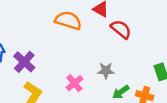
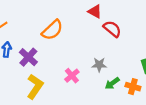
orange semicircle: (68, 20) -> (52, 30), moved, turned 120

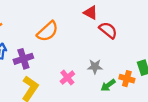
purple cross: (28, 57) -> (23, 59), turned 30
orange cross: (133, 87) -> (127, 79), moved

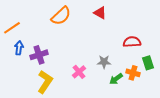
red semicircle: (108, 30) -> (132, 42), moved, turned -42
orange semicircle: (48, 31) -> (61, 16), moved

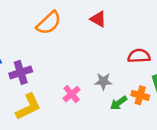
yellow L-shape: (45, 82) -> (28, 107), turned 30

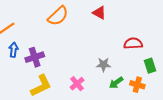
pink cross: (72, 94) -> (77, 84), moved
orange cross: (140, 95) -> (137, 85), moved

